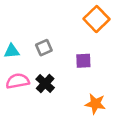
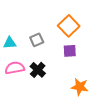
orange square: (97, 19) -> (69, 26), moved

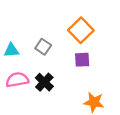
gray square: (37, 40) -> (43, 47), turned -32

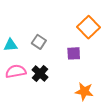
orange square: (81, 30) -> (88, 27), moved

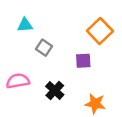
cyan triangle: (11, 45) -> (25, 25), moved
black cross: (40, 73) -> (55, 91), moved

